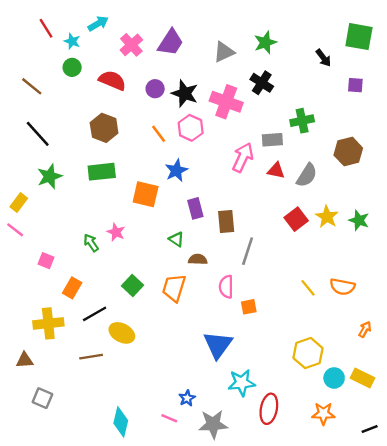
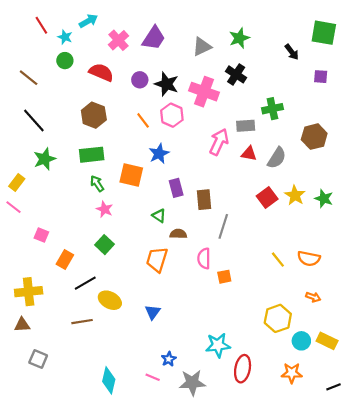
green arrow: (91, 243) -> (97, 184), moved
green square: (133, 285) -> (104, 245), moved
yellow cross: (48, 323) -> (29, 292), moved
orange arrow: (365, 329) -> (313, 297), moved, turned 80
blue triangle: (218, 345) -> (153, 312), moved, size x0.6

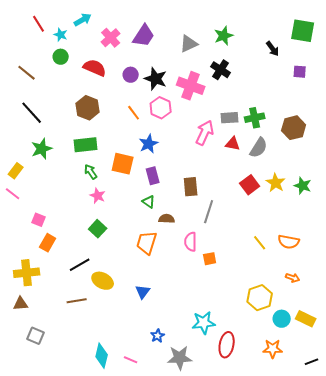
green cross: (272, 109) -> (255, 118), moved
purple rectangle: (176, 188) -> (153, 176), moved
orange rectangle: (65, 260) -> (48, 243), moved
pink line: (153, 377) -> (131, 360), moved

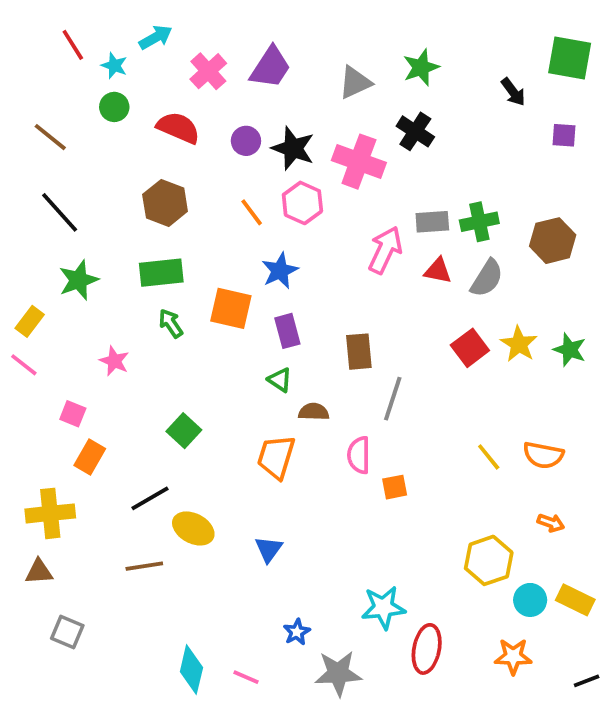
pink star: (98, 196) -> (114, 361), moved

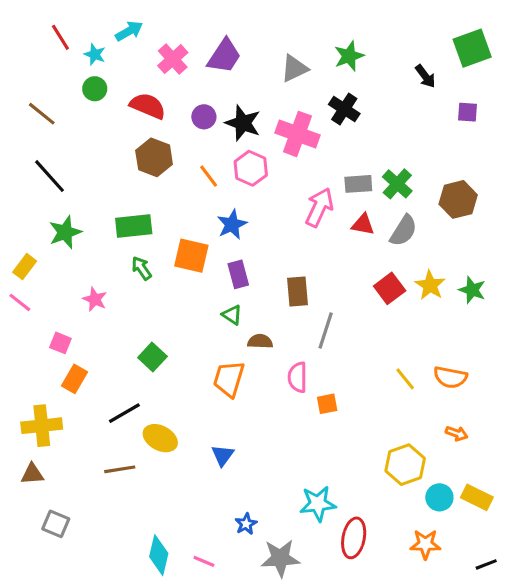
green square: (570, 58) -> (472, 48), turned -30
brown hexagon: (165, 203) -> (154, 157), moved
green cross: (479, 222) -> (397, 184), turned -36

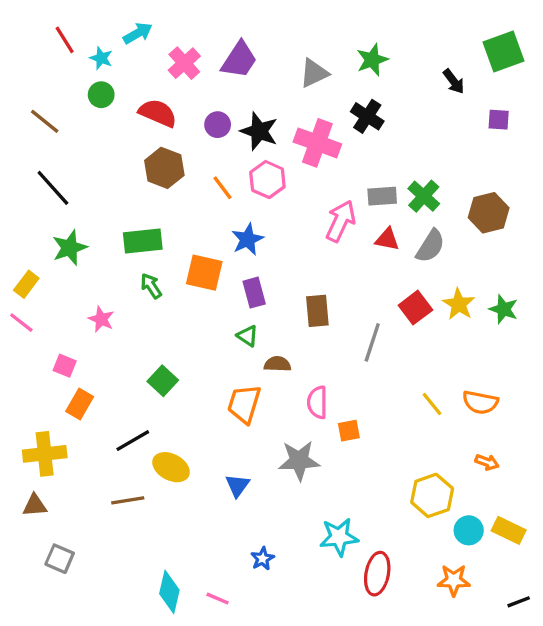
gray line: (326, 330) -> (372, 342), moved
gray star: (280, 558) -> (299, 461), moved

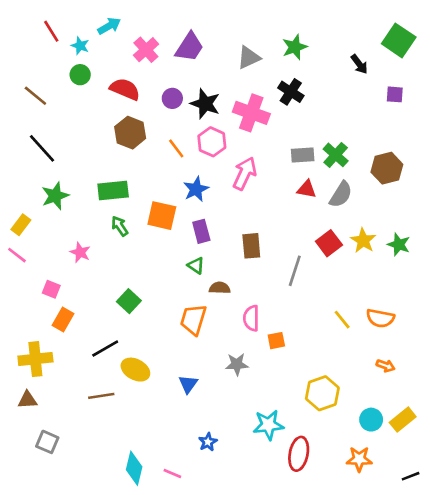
green square: (504, 51) -> (399, 40), turned -36
pink arrow: (341, 221) -> (245, 173), moved
gray star: (299, 461) -> (237, 364), size x0.7
yellow hexagon: (432, 495) -> (322, 393), moved
yellow rectangle: (509, 530) -> (403, 420), turned -65

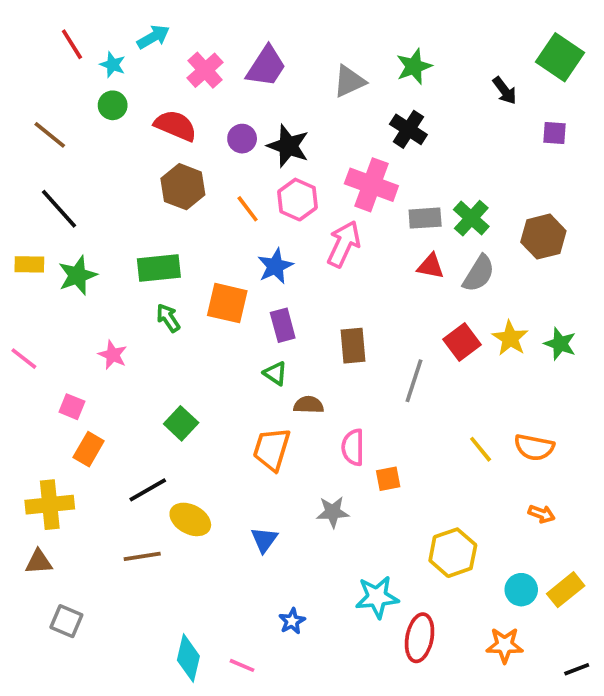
pink cross: (251, 113) -> (371, 185), moved
yellow rectangle: (21, 225) -> (29, 264), moved, turned 54

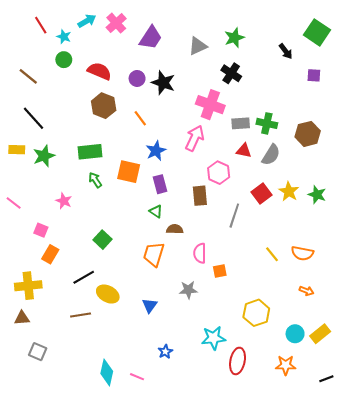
pink cross: (205, 70) -> (116, 23), moved
pink hexagon: (298, 200) -> (219, 173), moved
green cross: (471, 218) -> (267, 123), turned -30

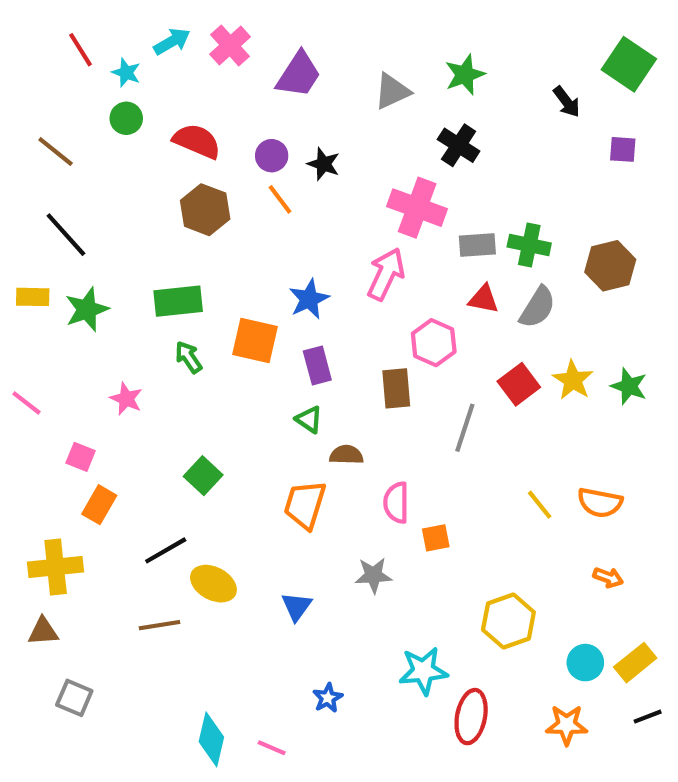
black star: (163, 83) -> (324, 164), size x0.7
orange line: (140, 118) -> (280, 199), moved
black line: (326, 379) -> (648, 717), moved

